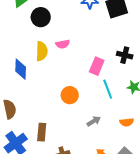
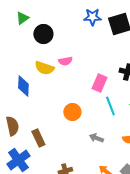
yellow semicircle: (42, 51) -> (44, 68), turned 108
gray arrow: (94, 121) -> (96, 138), turned -128
brown rectangle: (42, 132) -> (38, 138), moved, turned -30

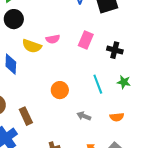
black circle: (43, 34) -> (14, 19), moved
pink rectangle: (99, 83) -> (86, 40), moved

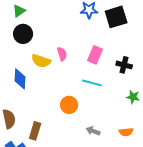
pink semicircle: (53, 39) -> (62, 54), turned -96
cyan line: (98, 84) -> (92, 83), moved, turned -54
brown rectangle: (26, 116) -> (35, 131), turned 42

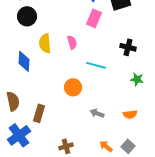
pink semicircle: (62, 54) -> (72, 42), moved
pink rectangle: (95, 55) -> (94, 18), moved
yellow semicircle: (41, 61) -> (45, 43), turned 66

